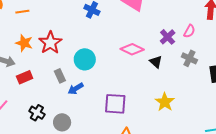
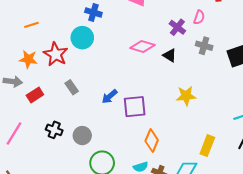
orange line: (22, 12) -> (31, 25), moved
cyan circle: (85, 59) -> (82, 38), moved
blue arrow: (76, 89) -> (109, 97), moved
yellow star: (165, 102) -> (186, 96), turned -30

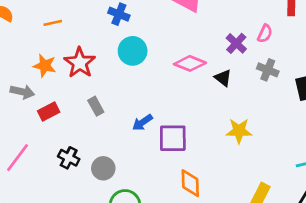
blue cross: (93, 12) -> (119, 14), moved
cyan circle: (82, 38) -> (133, 51), moved
orange diamond: (152, 141) -> (190, 183), turned -30

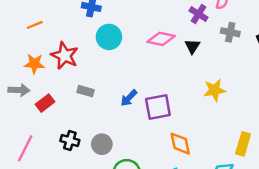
black triangle: (223, 78) -> (192, 46), turned 35
gray rectangle: (96, 106) -> (86, 91), turned -35

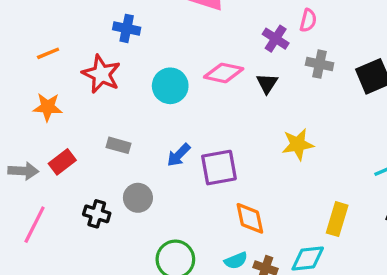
cyan circle: (109, 37) -> (170, 86), moved
red star: (65, 56) -> (101, 74), moved
gray arrow: (19, 90) -> (23, 171), moved
gray circle: (102, 144) -> (138, 198), moved

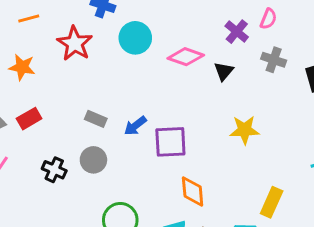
cyan circle: (170, 86) -> (135, 38), moved
gray rectangle: (119, 145) -> (96, 119), moved

